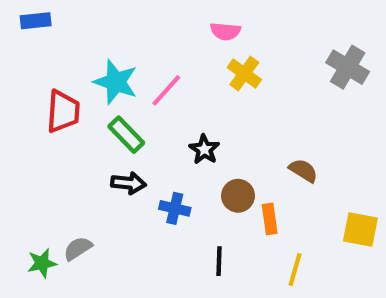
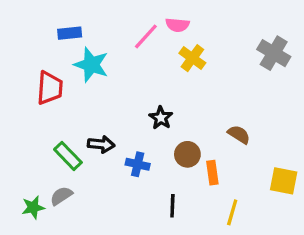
blue rectangle: (36, 21) -> (70, 33), moved
pink line: (166, 90) -> (146, 36), moved
green rectangle: (126, 135) -> (68, 156), moved

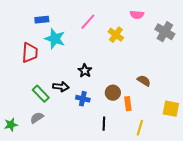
pink semicircle: (177, 25) -> (137, 15), moved
black star: (161, 118) -> (85, 71), moved
green star: (33, 207) -> (11, 125), moved

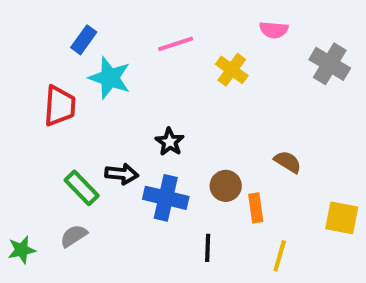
blue rectangle: (42, 20) -> (84, 40), turned -48
pink line: (88, 22) -> (176, 44), turned 30
blue cross: (83, 99) -> (166, 198), size x1.5

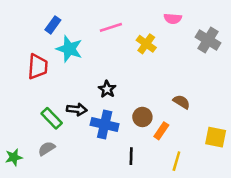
orange rectangle: (256, 208) -> (161, 131), turned 42

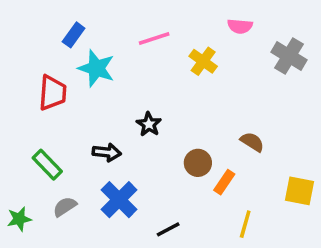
green rectangle: (52, 118) -> (47, 165), moved
blue cross: (105, 125) -> (119, 200), moved, turned 32
black line: (131, 156) -> (168, 229), moved, turned 60

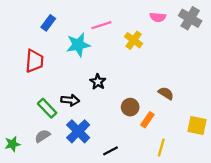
gray cross: (289, 56) -> (190, 18), moved
cyan star: (96, 68) -> (78, 45), moved, turned -30
green rectangle: (47, 165) -> (47, 108), moved

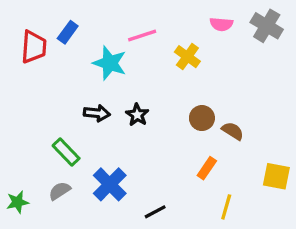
cyan star: (78, 45) -> (110, 63), turned 30
red trapezoid: (34, 61) -> (34, 47), moved
black arrow: (70, 100) -> (97, 113), moved
brown circle: (130, 107) -> (202, 118), moved

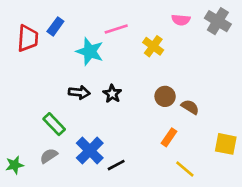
yellow line: (226, 207) -> (185, 169), turned -66
black line: (155, 212) -> (116, 165), moved

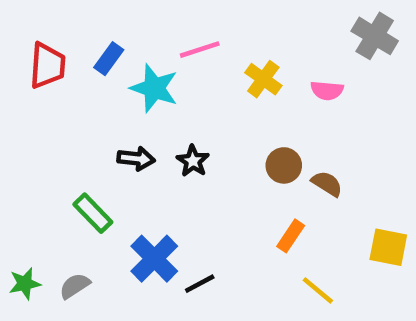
pink semicircle: (181, 20) -> (327, 90), moved
blue rectangle: (55, 26) -> (109, 59), moved
gray semicircle: (49, 156) -> (75, 286), moved

